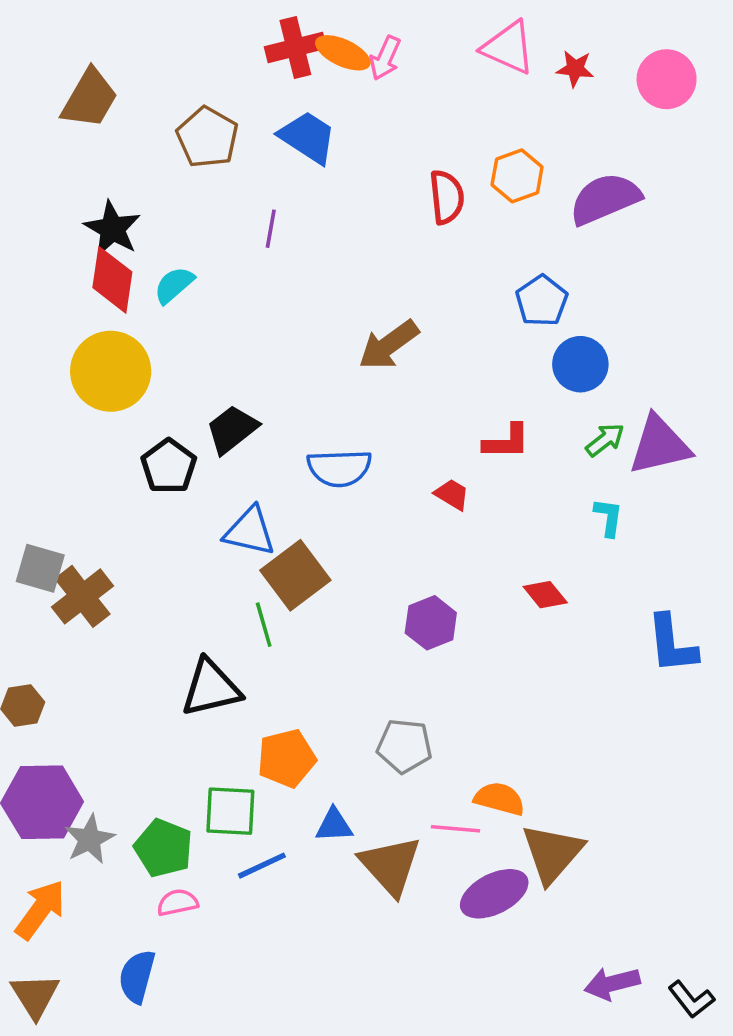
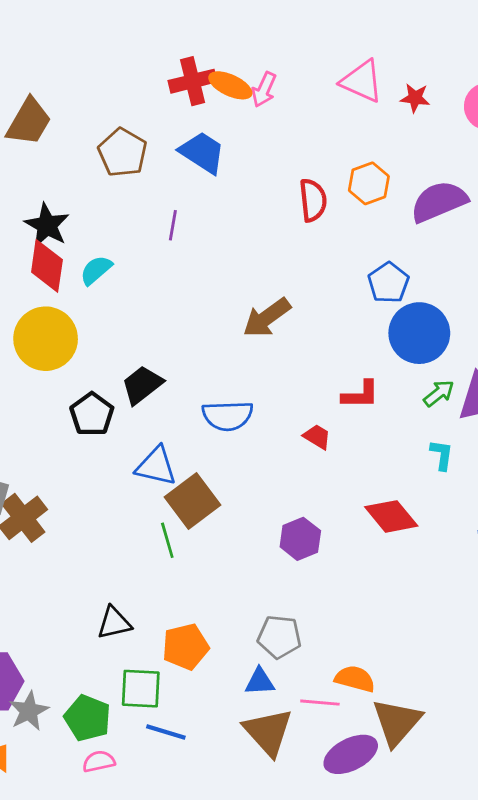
blue circle: (580, 364) -> (419, 333), size x1.4
red diamond: (545, 595) -> (391, 516), size x1.5
black triangle: (211, 688) -> (114, 623), moved, size x0.7
blue triangle: (334, 825) -> (260, 682), moved
blue line: (262, 866) -> (166, 732), turned 42

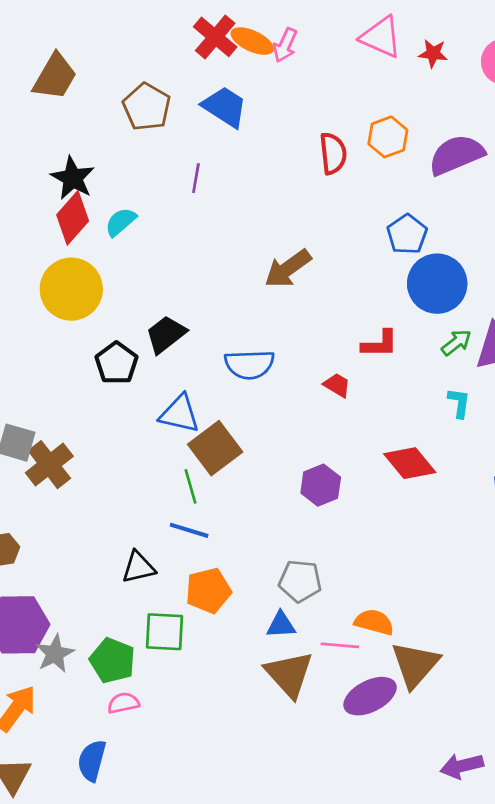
red cross: (193, 81) -> (215, 37), turned -36
red diamond: (47, 266) -> (73, 218), turned 33
blue line: (166, 732) -> (189, 530), moved

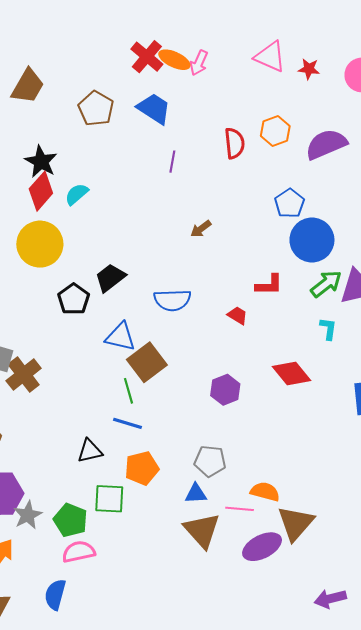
purple line: (196, 178) -> (172, 162), moved
brown arrow: (288, 269) -> (201, 229), size x0.6
green arrow: (456, 343) -> (326, 284), size x1.4
pink semicircle: (123, 703) -> (79, 552), size x1.4

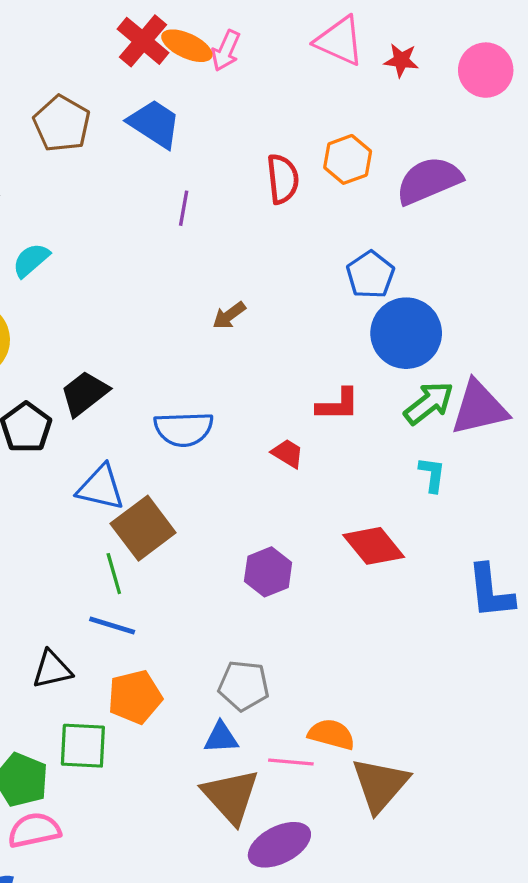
purple ellipse: (262, 547) -> (279, 845), moved

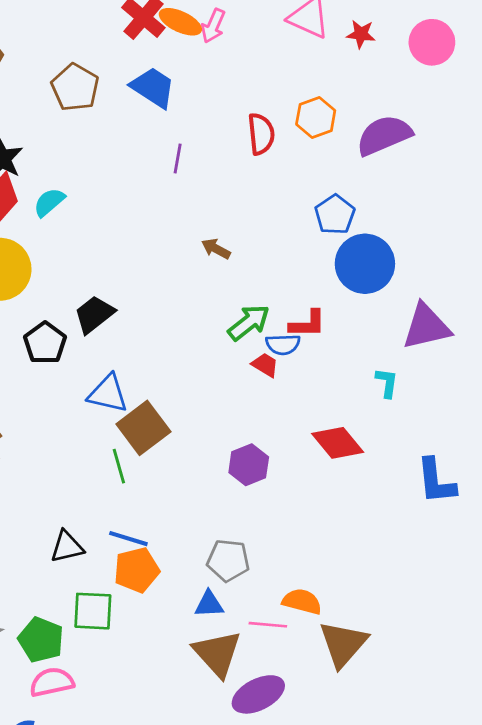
brown arrow: (229, 315) -> (216, 249), turned 64
green arrow: (429, 403) -> (249, 323), moved
blue semicircle: (184, 429) -> (283, 344), moved, size x0.7
blue line: (112, 626) -> (128, 539), moved

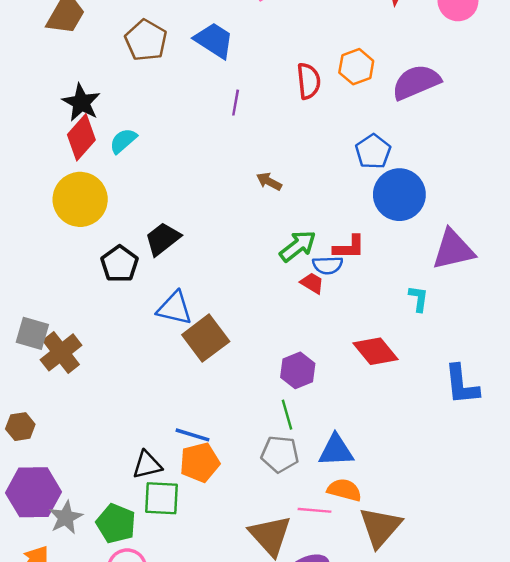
green line: (119, 466) -> (287, 415), moved
black triangle: (67, 547) -> (147, 465), moved
blue triangle: (209, 604) -> (336, 450), moved, size x1.4

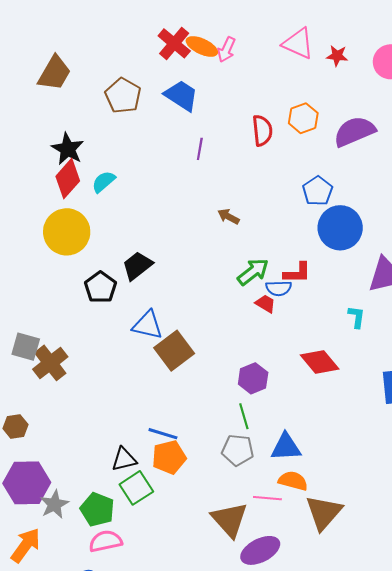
green square: (161, 498) -> (136, 488), turned -36

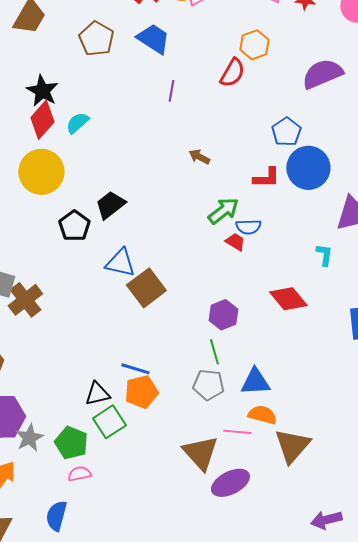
orange hexagon: (303, 118) -> (254, 45), moved
red semicircle: (262, 130) -> (232, 73), turned 36
red L-shape: (297, 273) -> (266, 178), moved
pink semicircle: (106, 541) -> (79, 474), size x0.7

